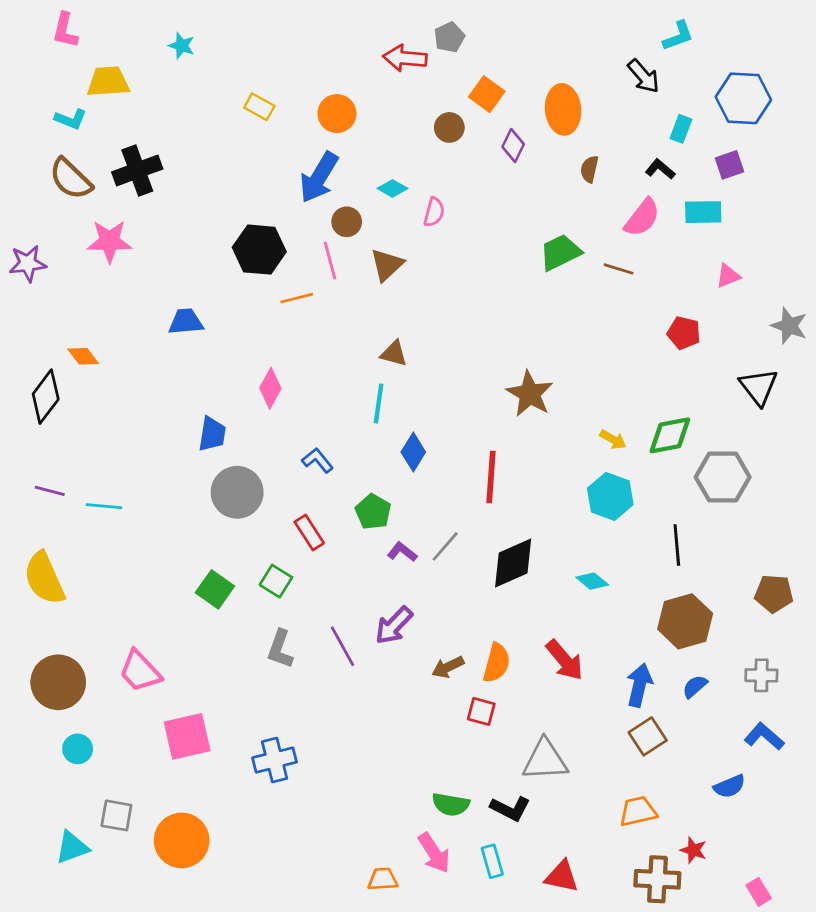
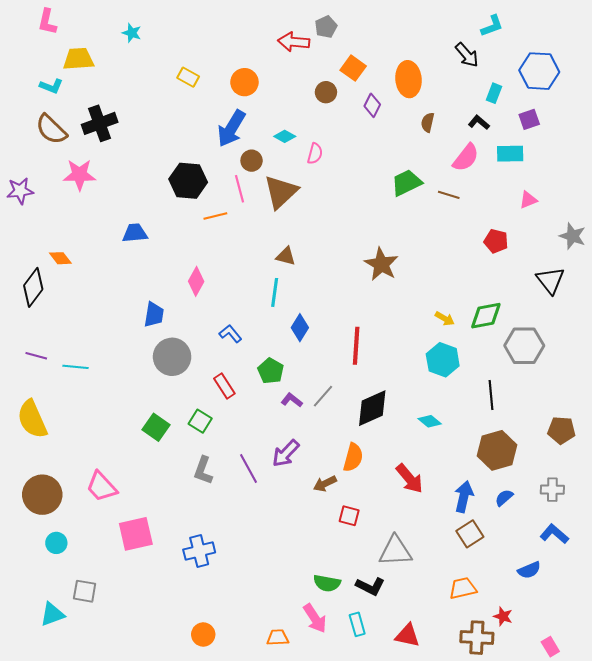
brown triangle: (387, 265) -> (281, 192), size x1.4
brown star: (530, 394) -> (381, 264), moved
orange semicircle: (496, 663) -> (353, 457), moved
orange circle: (182, 840) -> (203, 634), moved, size x0.6

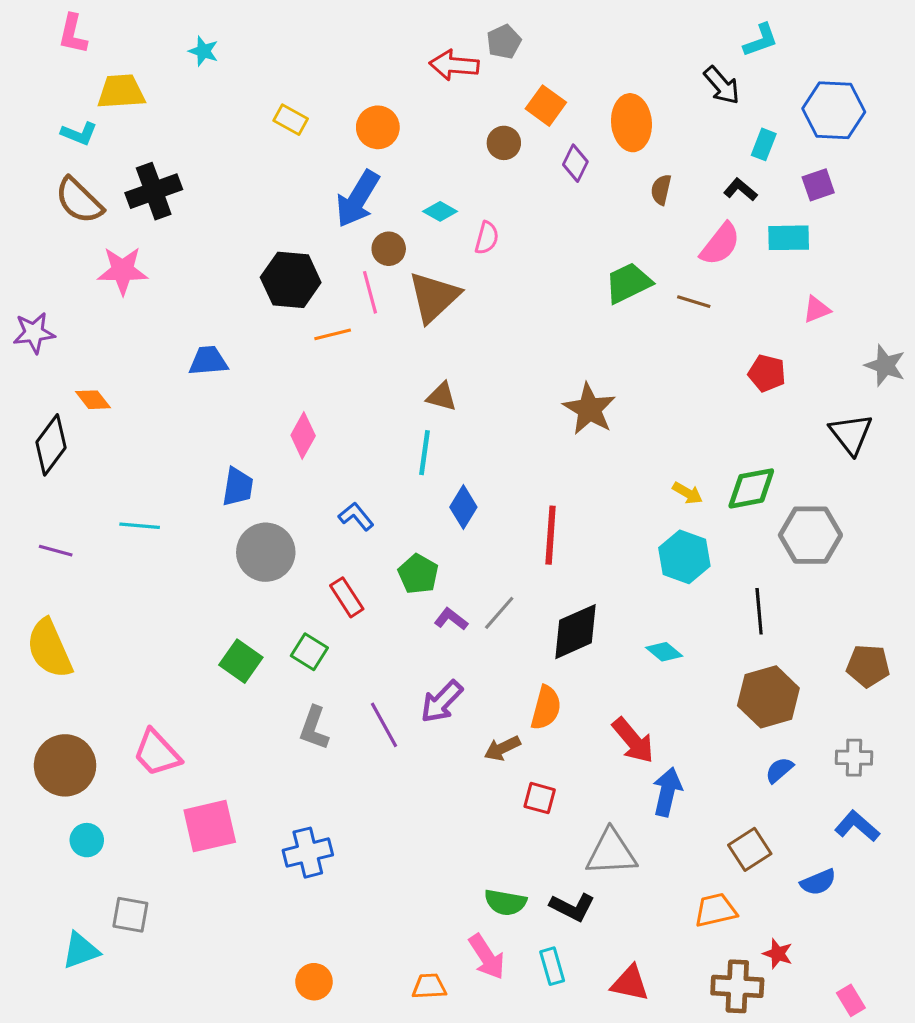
purple star: (20, 191) -> (34, 333), moved
cyan line: (75, 367) -> (140, 526), moved
blue arrow: (464, 497) -> (667, 792), moved
brown square: (470, 534) -> (750, 849), moved

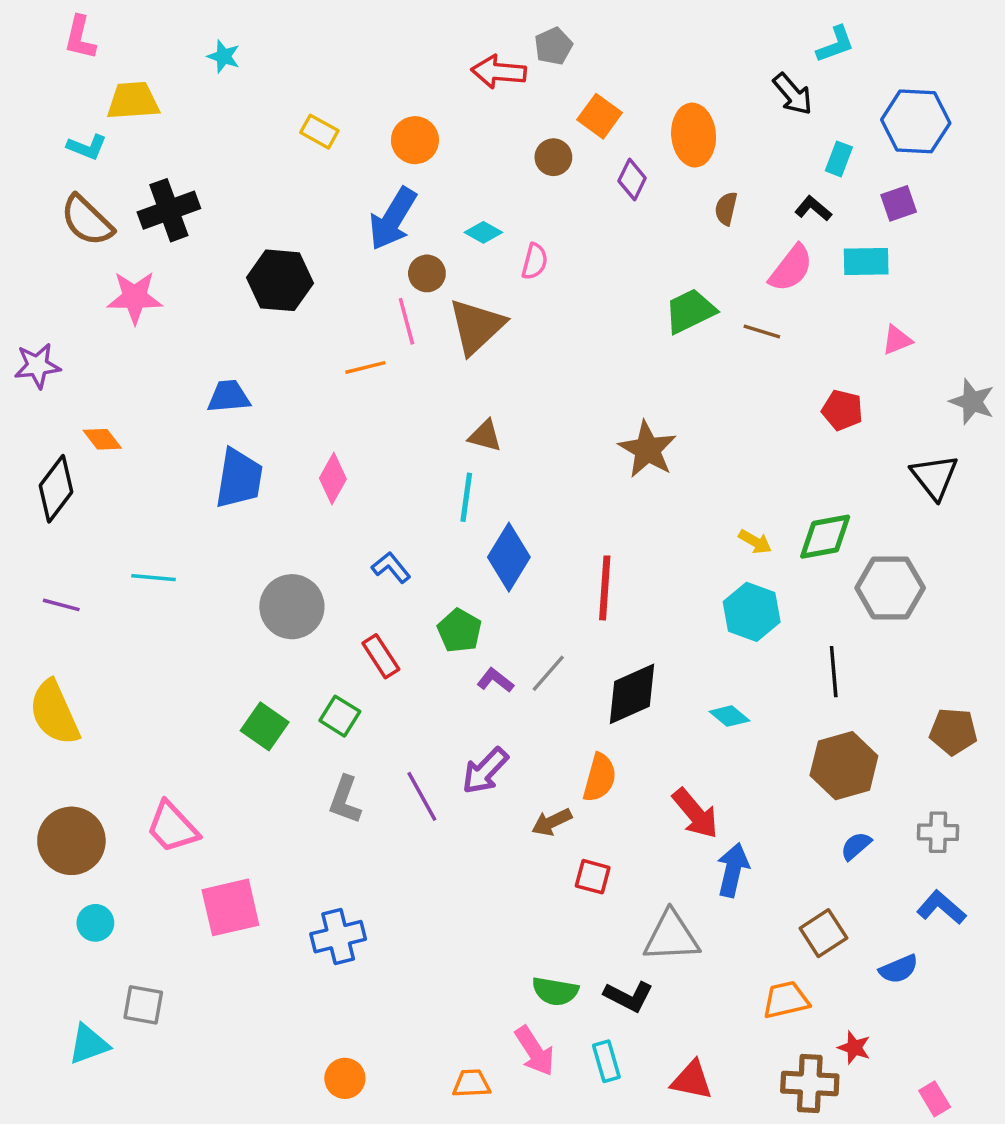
black hexagon: (291, 280) -> (280, 280), moved
blue trapezoid: (238, 487) -> (239, 479), moved, size x1.4
blue diamond: (463, 507) -> (509, 557), size x1.4

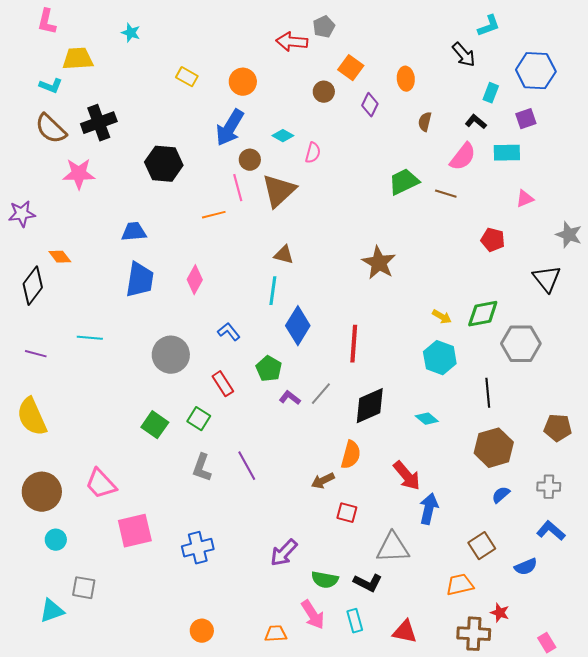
orange ellipse: (694, 135) -> (406, 79), size x0.7
purple arrow: (485, 771) -> (284, 553), moved

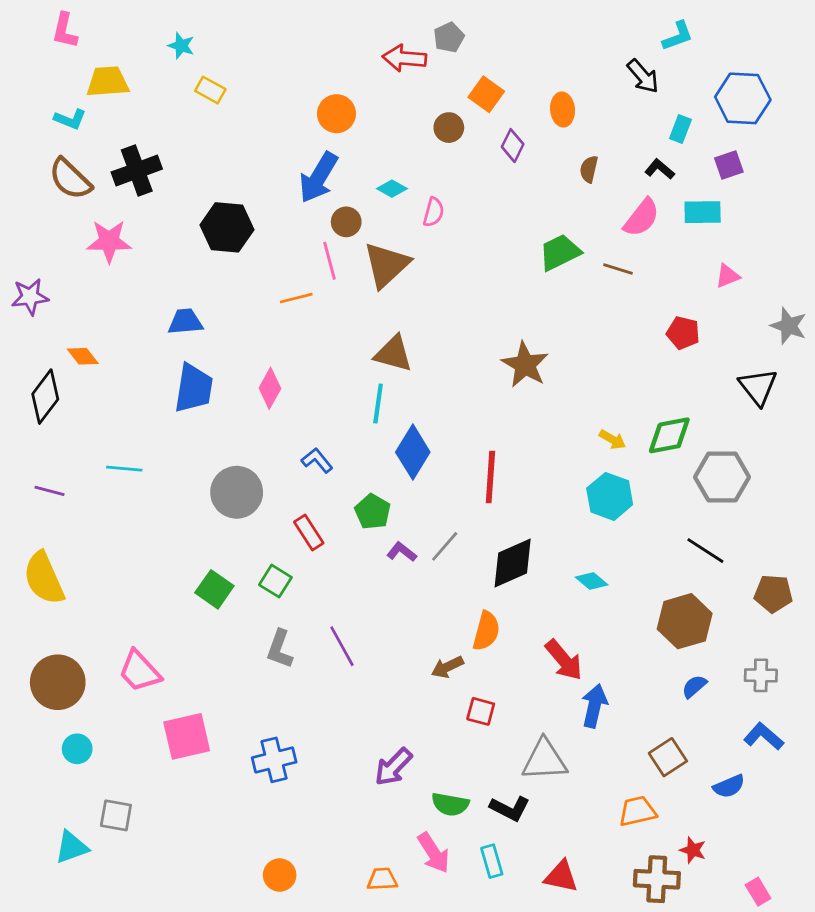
yellow rectangle: (187, 77) -> (210, 90), moved
brown triangle: (284, 255) -> (393, 354), size x1.4
black line: (488, 393) -> (705, 551), moved, turned -52

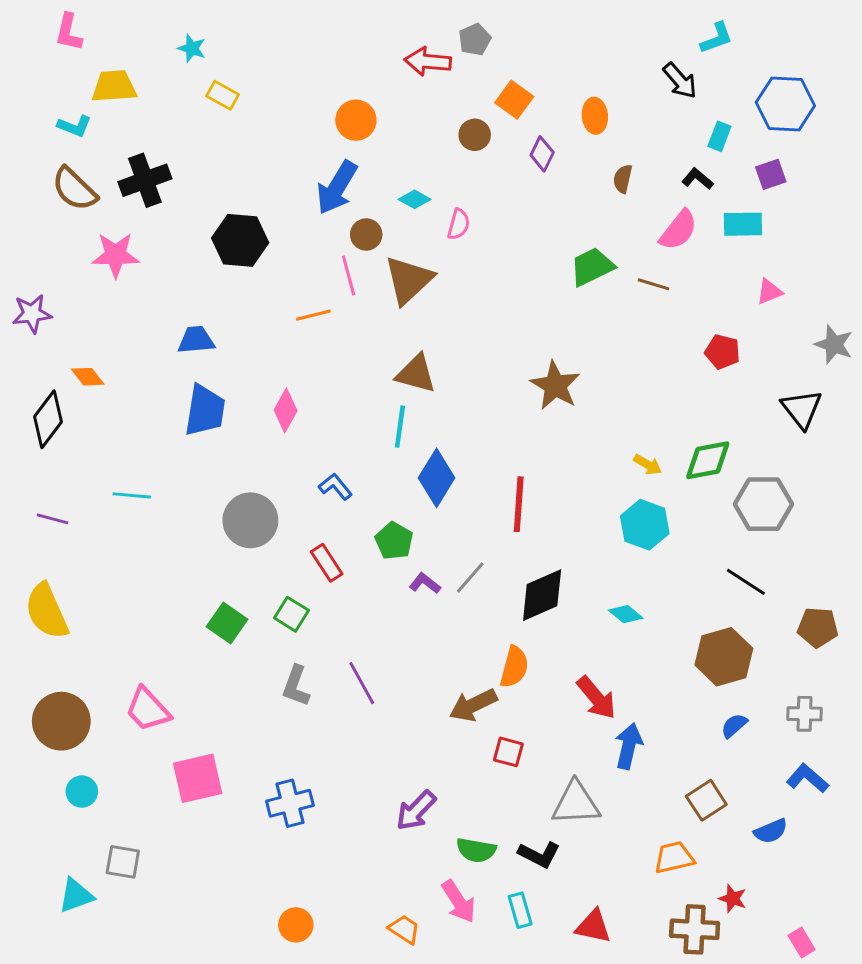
brown arrow: (447, 667) -> (473, 705), size x1.4
orange trapezoid: (382, 879) -> (404, 929), turned 36

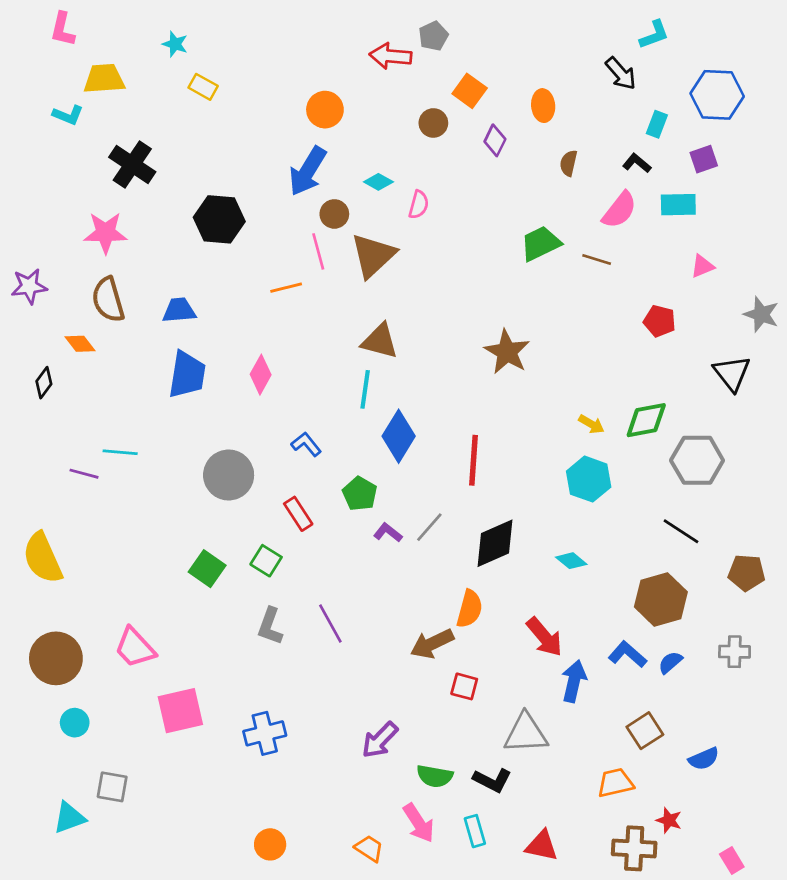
black cross: (145, 180) -> (132, 164), turned -36
brown semicircle: (74, 189) -> (108, 300), moved, turned 30
black diamond: (48, 419) -> (44, 383), size x0.6
purple line: (52, 519) -> (84, 474), moved
blue L-shape: (807, 778) -> (627, 654), moved

